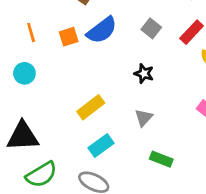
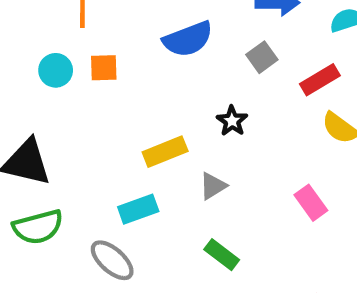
orange square: (69, 37) -> (104, 68), moved
yellow rectangle: (91, 107) -> (165, 152), moved

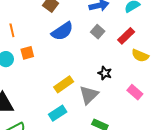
black star: (232, 121) -> (105, 73), moved
gray triangle: (213, 186) -> (89, 95), size x1.5

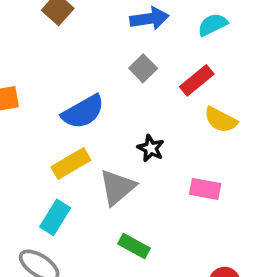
blue semicircle: (62, 31) -> (83, 112), moved
pink rectangle: (135, 92) -> (205, 189), turned -35
cyan rectangle: (58, 113) -> (55, 217), turned -30

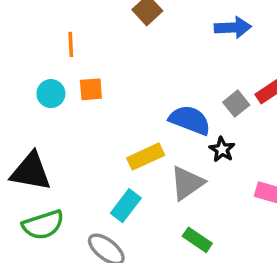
gray square: (143, 68) -> (236, 104), moved
blue semicircle: (83, 112) -> (190, 120), moved, turned -135

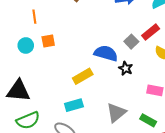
gray triangle: (187, 183) -> (116, 113), moved
cyan rectangle: (126, 206) -> (74, 105), turned 42
green rectangle: (197, 240) -> (148, 120), moved

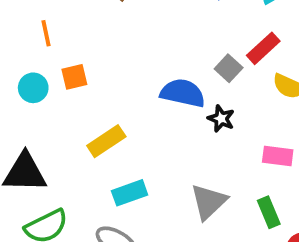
yellow rectangle: (83, 76) -> (106, 141), moved
green rectangle: (148, 120) -> (269, 212), turned 42

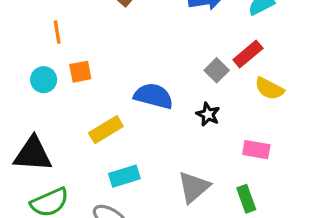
blue semicircle: (183, 93) -> (154, 96), moved

